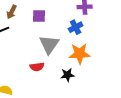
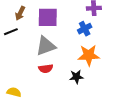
purple square: (39, 16) -> (48, 17), size x1.5
gray triangle: (49, 44) -> (46, 46), moved, turned 35

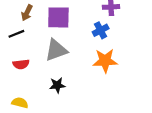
red semicircle: (46, 69) -> (21, 64), moved
black star: (76, 77) -> (57, 85), moved

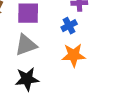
black star: (57, 85) -> (27, 79), size x1.5

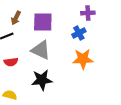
gray triangle: (26, 45) -> (41, 50), turned 45

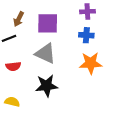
purple cross: (88, 13) -> (87, 12), moved
blue cross: (79, 33) -> (86, 35), turned 32

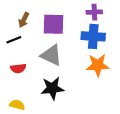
blue cross: (86, 35) -> (93, 36), size x1.5

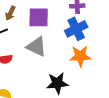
blue cross: (93, 36) -> (76, 29), turned -30
black star: (52, 88) -> (57, 83), moved

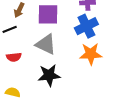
black star: (57, 83) -> (49, 75), moved

